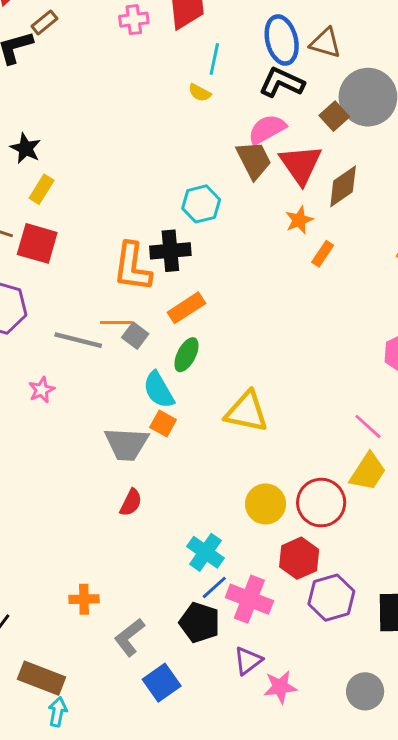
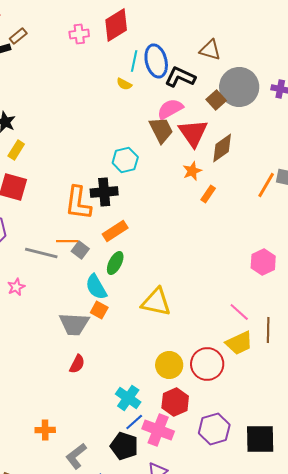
blue ellipse: (282, 40) -> (156, 61), moved
yellow trapezoid: (368, 472) -> (239, 343), turned 32
red hexagon: (299, 558) -> (175, 402), moved

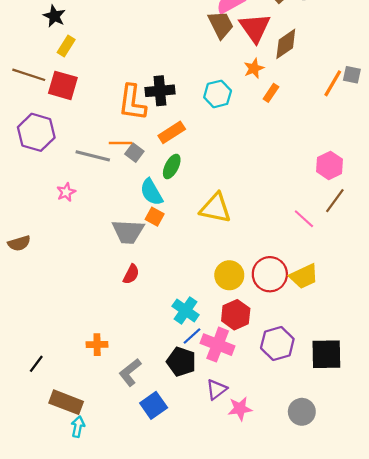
cyan hexagon: (125, 160) -> (218, 94), moved
brown line: (268, 330) -> (335, 201), moved, turned 35
yellow trapezoid: (239, 343) -> (304, 276), moved

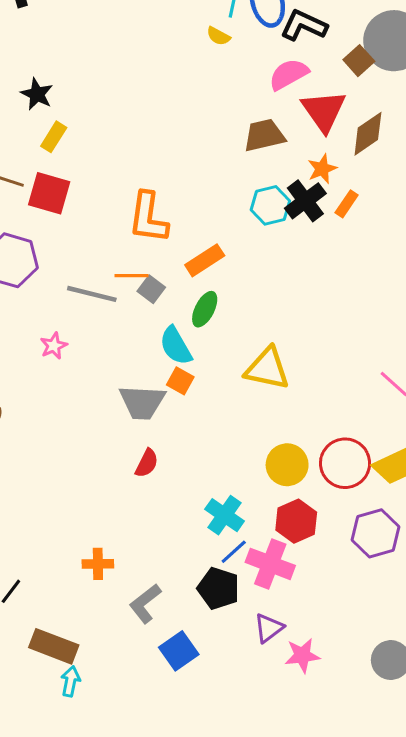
brown trapezoid: (221, 25) -> (264, 135), moved, turned -76
black cross: (160, 91) -> (305, 201), moved, turned -32
purple hexagon: (277, 344) -> (376, 533), moved

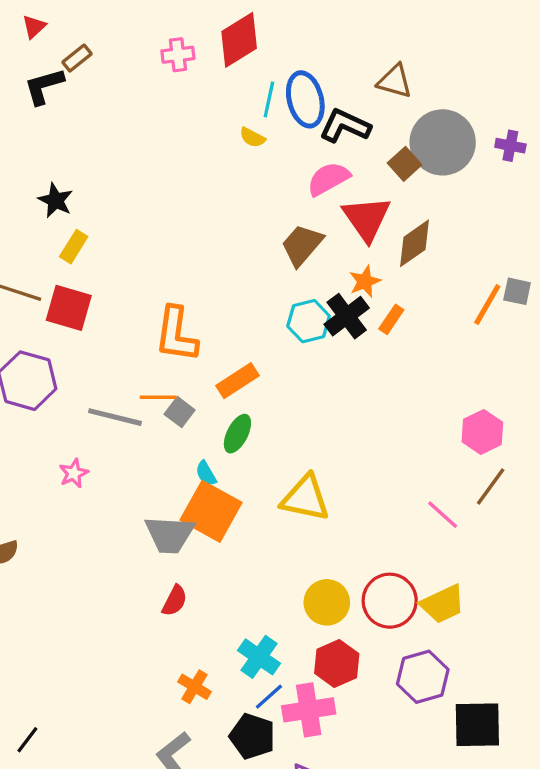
brown trapezoid: (264, 135) -> (302, 245), turned -36
cyan semicircle: (176, 346) -> (206, 473), size x0.6
orange square: (180, 381) -> (211, 511), size x2.0
orange cross: (98, 564) -> (194, 687), moved, turned 32
pink cross: (270, 564) -> (309, 710), turned -30

